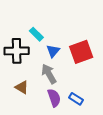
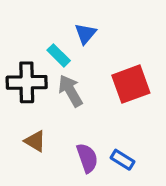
blue triangle: (53, 51) -> (86, 34), moved
gray arrow: (49, 74) -> (70, 91), moved

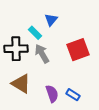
brown triangle: (35, 141) -> (21, 84), size x1.5

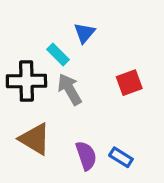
red square: (78, 50) -> (129, 83), size x0.7

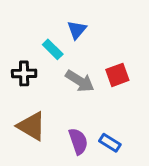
black cross: (26, 81) -> (24, 73), size x0.7
gray arrow: (70, 89) -> (80, 81), moved, turned 152

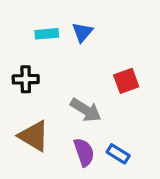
cyan rectangle: (53, 49) -> (47, 34), moved, turned -50
gray arrow: (80, 81) -> (86, 110), moved

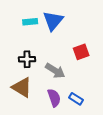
blue triangle: (82, 32) -> (53, 21), size x1.5
black cross: (26, 79) -> (27, 59), moved

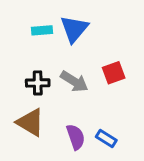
gray arrow: (55, 71) -> (74, 81), moved

